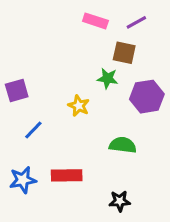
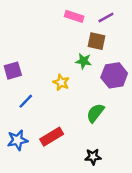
green semicircle: (123, 145) -> (95, 113), turned -60
red rectangle: (67, 175) -> (52, 137), turned -30

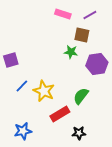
yellow star: (61, 82) -> (44, 91), moved, size x1.5
red rectangle: (52, 137) -> (60, 114), moved
blue star: (18, 140) -> (23, 131), moved

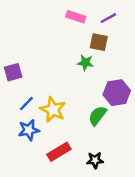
purple hexagon: (97, 64) -> (117, 93), moved
red rectangle: (60, 114) -> (59, 152), moved
blue star: (23, 131) -> (29, 130), moved

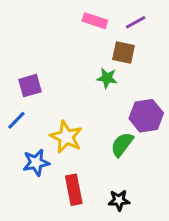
purple square: (13, 72) -> (30, 86), moved
blue line: (26, 104) -> (16, 120), moved
red rectangle: (59, 152) -> (74, 190), turned -70

